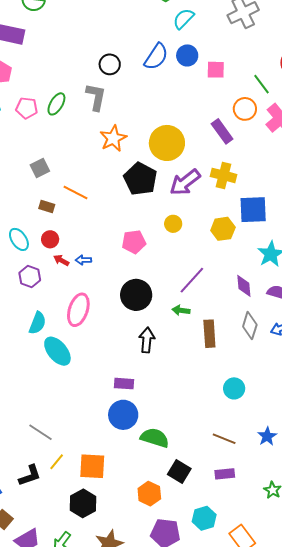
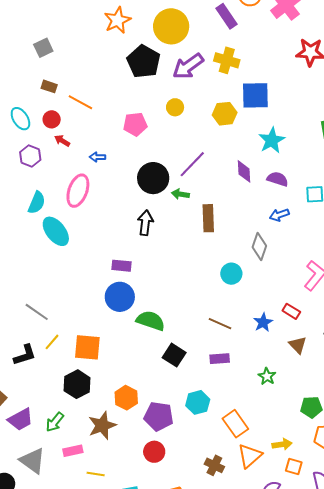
orange line: (75, 192) -> (80, 102), moved
blue arrow: (83, 260) -> (97, 157), moved
black circle: (136, 295) -> (153, 178), moved
gray diamond: (250, 326) -> (259, 246), moved
orange hexagon: (149, 494) -> (126, 398), moved

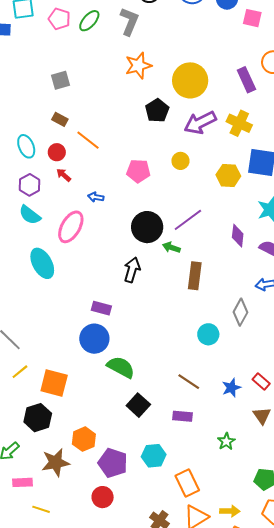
black pentagon: (144, 61) -> (157, 110), size x0.7
cyan semicircle: (37, 203) -> (30, 215), moved, turned 95

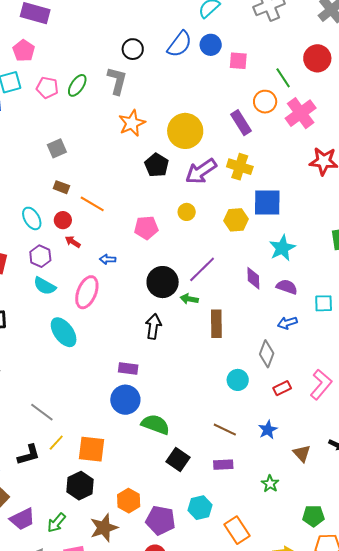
red rectangle: (261, 381) -> (282, 388), moved, turned -60

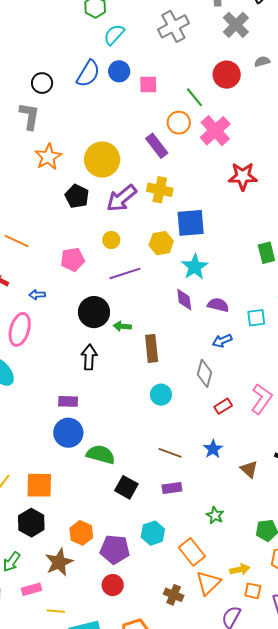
cyan star: (282, 248) -> (195, 267), moved
purple line: (202, 269) -> (125, 273), moved, turned 32
cyan circle: (238, 380) -> (161, 395), moved
green star: (270, 484) -> (215, 515), moved

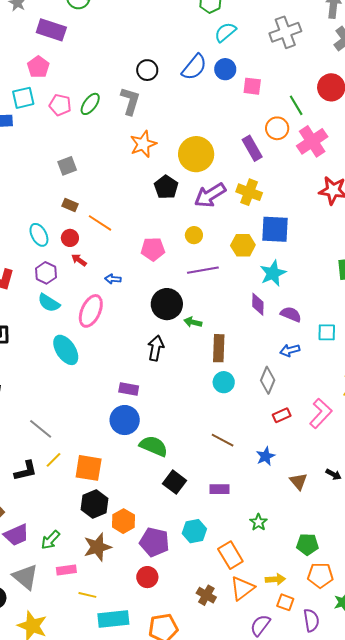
cyan circle: (161, 395) -> (224, 382), moved
brown line: (170, 453) -> (223, 440), moved
black hexagon: (31, 523) -> (94, 504), moved

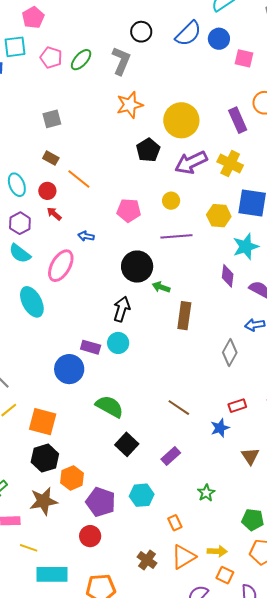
cyan circle: (224, 382) -> (118, 343), moved
red rectangle: (282, 415) -> (237, 406), moved
blue circle: (125, 420) -> (69, 369), moved
purple rectangle: (220, 489) -> (171, 456), turned -48
orange rectangle: (230, 555) -> (175, 523), size x0.6

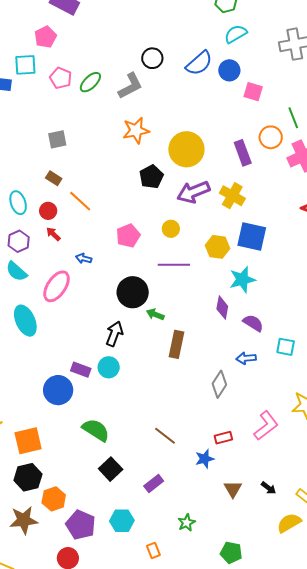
gray L-shape: (121, 61) -> (130, 86), turned 36
pink pentagon: (129, 210) -> (128, 236), turned -30
orange square: (43, 422) -> (28, 441), turned -32

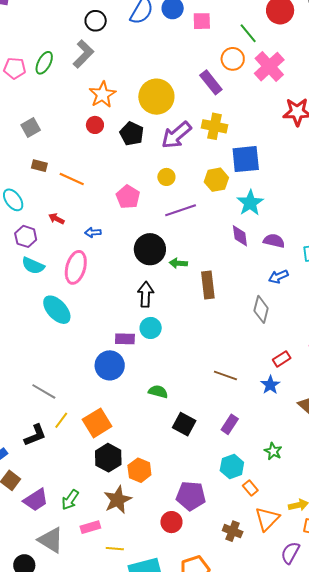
red circle: (48, 211) -> (95, 125), moved
green semicircle: (96, 430) -> (158, 392), size x0.7
cyan hexagon: (122, 521) -> (232, 466), moved
purple pentagon: (81, 525) -> (191, 496), moved

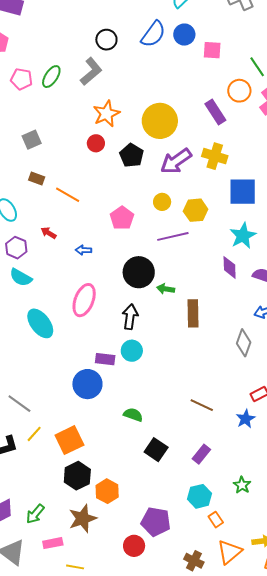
yellow hexagon: (216, 180) -> (196, 210), moved
pink ellipse: (76, 267) -> (84, 300), moved

